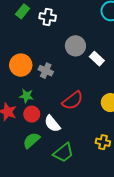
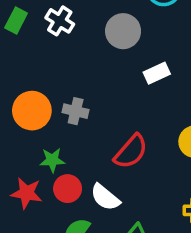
white cross: (48, 17) -> (60, 21), turned 35
gray circle: (75, 46) -> (123, 31), moved
white rectangle: (97, 59) -> (157, 73), turned -56

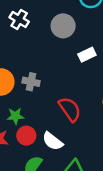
red semicircle: (131, 152) -> (70, 109), turned -75

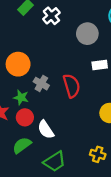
gray cross: (31, 82) -> (41, 84), moved
red semicircle: (70, 109) -> (72, 86), moved

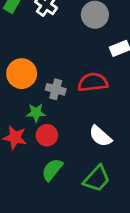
red semicircle: (72, 86) -> (93, 82), turned -65
white semicircle: (46, 130) -> (100, 136), moved

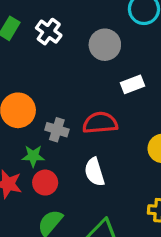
white semicircle: (100, 136) -> (94, 172), moved, turned 30

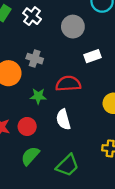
gray cross: (57, 130) -> (35, 59), moved
green star: (33, 156) -> (38, 96), moved

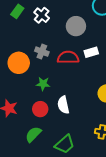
red semicircle: (68, 84) -> (68, 57), moved
red circle: (27, 126) -> (40, 109), moved

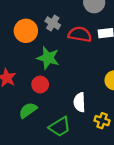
green star: (43, 84) -> (48, 58), size x1.5
white semicircle: (63, 105) -> (79, 102), moved

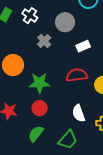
gray cross: (53, 23) -> (44, 41), moved, turned 32
red semicircle: (80, 34) -> (77, 75), moved

